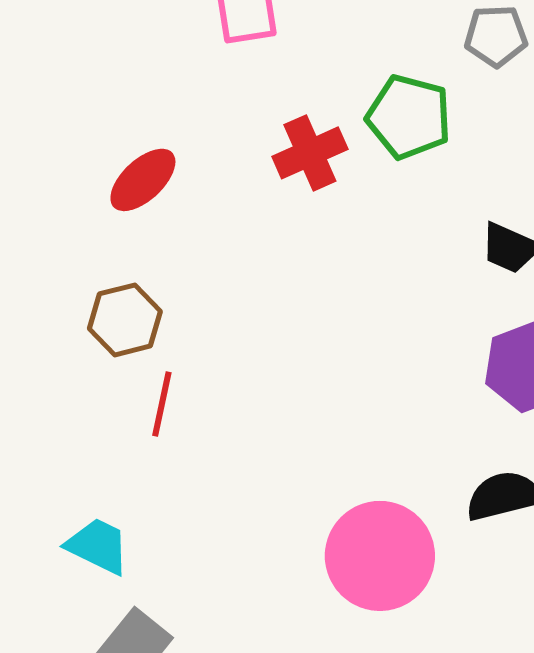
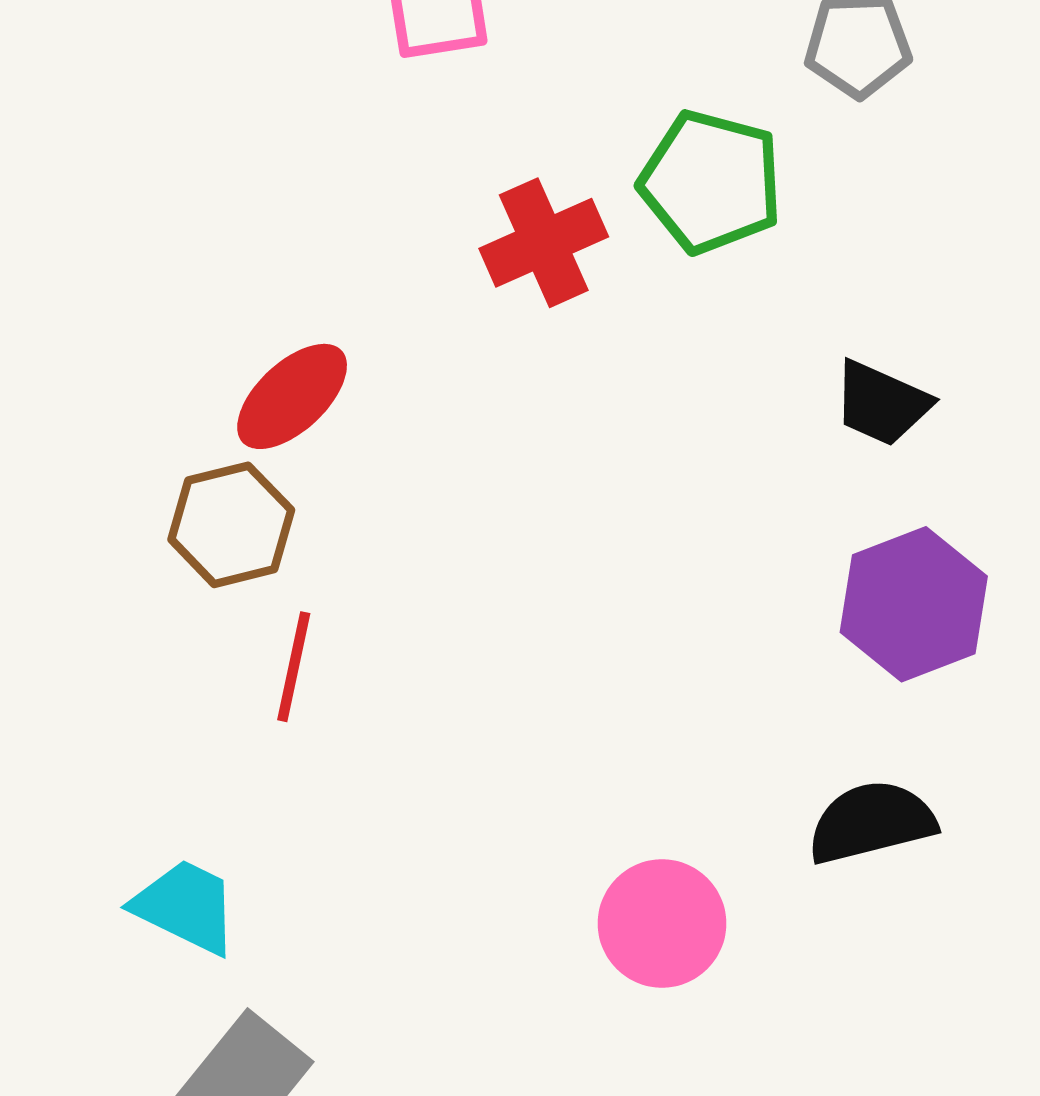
red ellipse: (143, 180) -> (292, 396), moved
pink circle: (380, 556) -> (662, 923), size x0.7

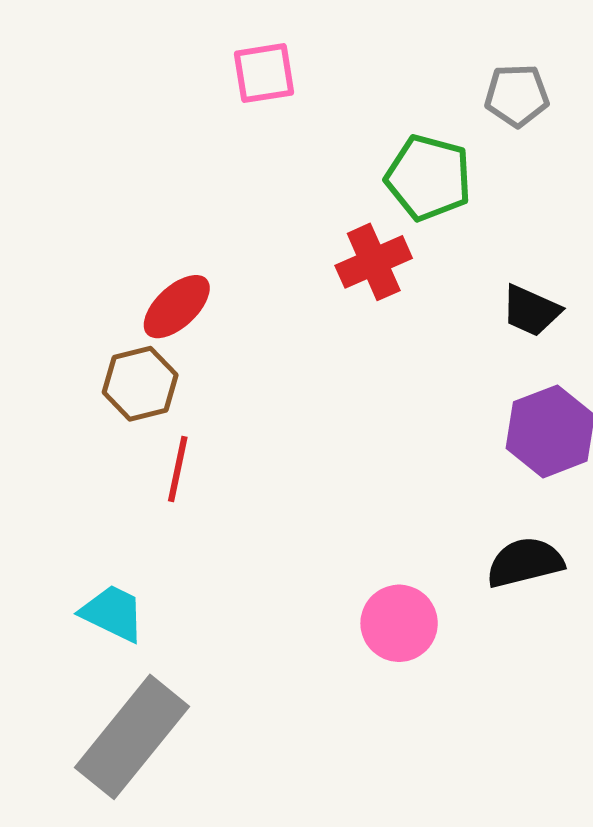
red cross: (544, 243) -> (374, 262), moved

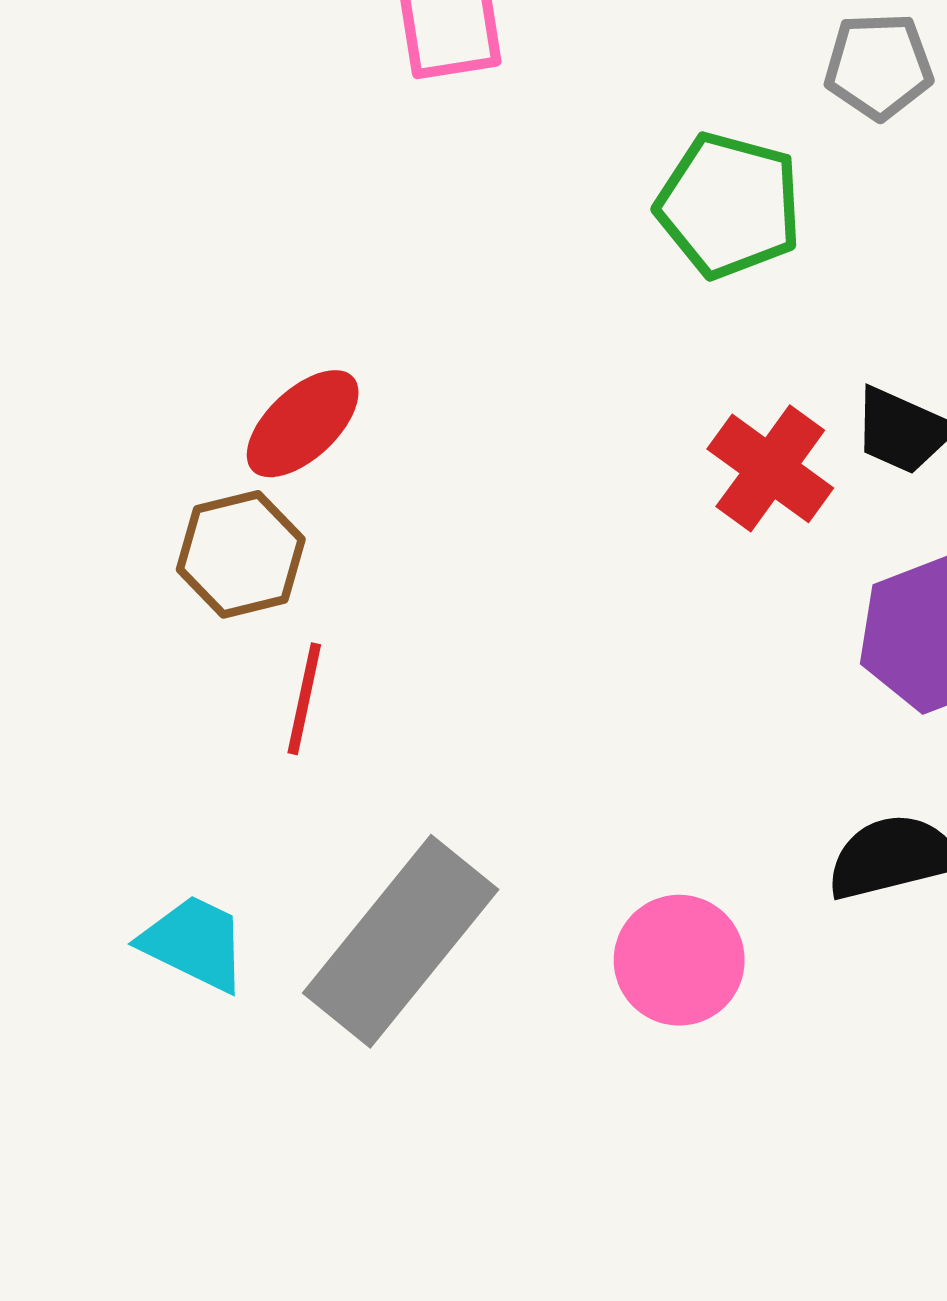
red cross: (374, 262) -> (770, 468), moved, turned -30
gray rectangle: (132, 737) -> (401, 941), moved

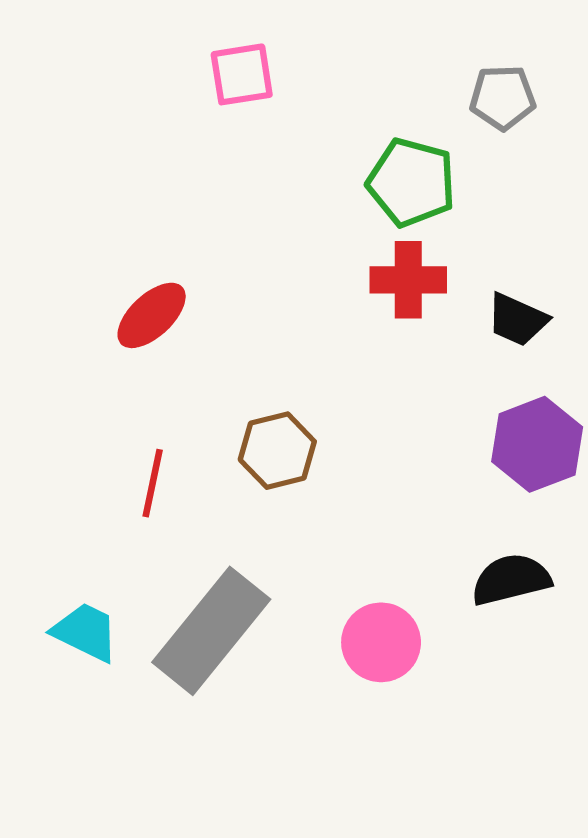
red cross: (770, 468) -> (408, 280), moved, turned -36
brown hexagon: (241, 554) -> (277, 451), moved

